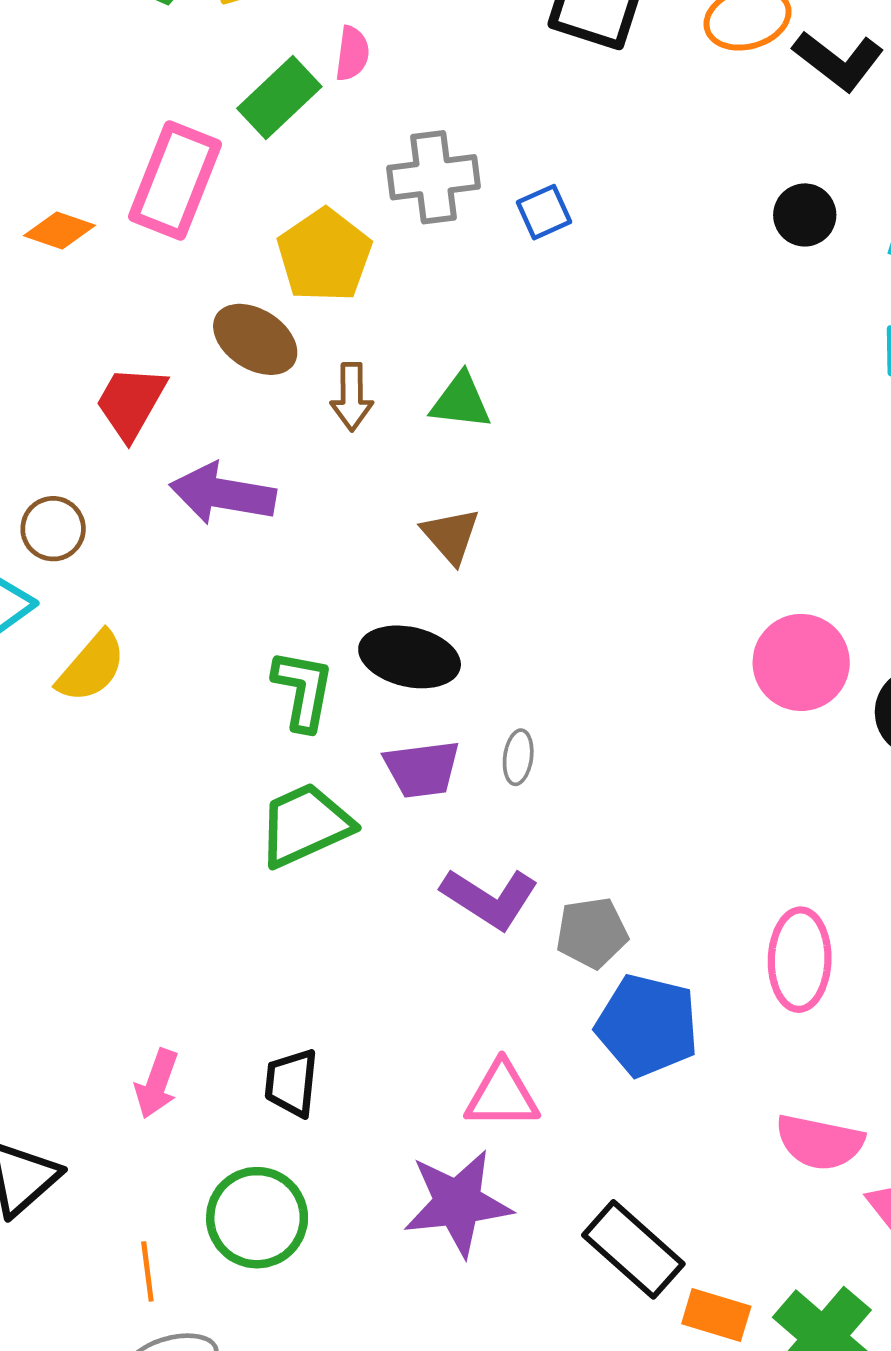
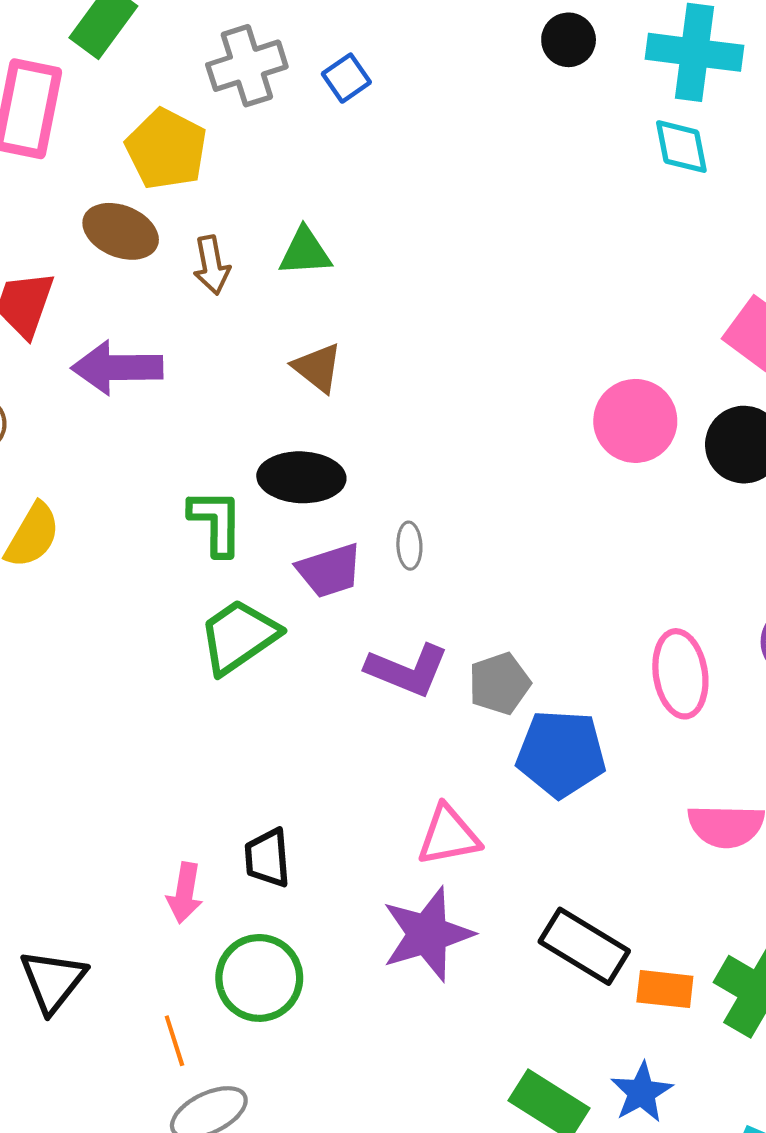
pink arrow: (157, 1084) -> (185, 893), moved

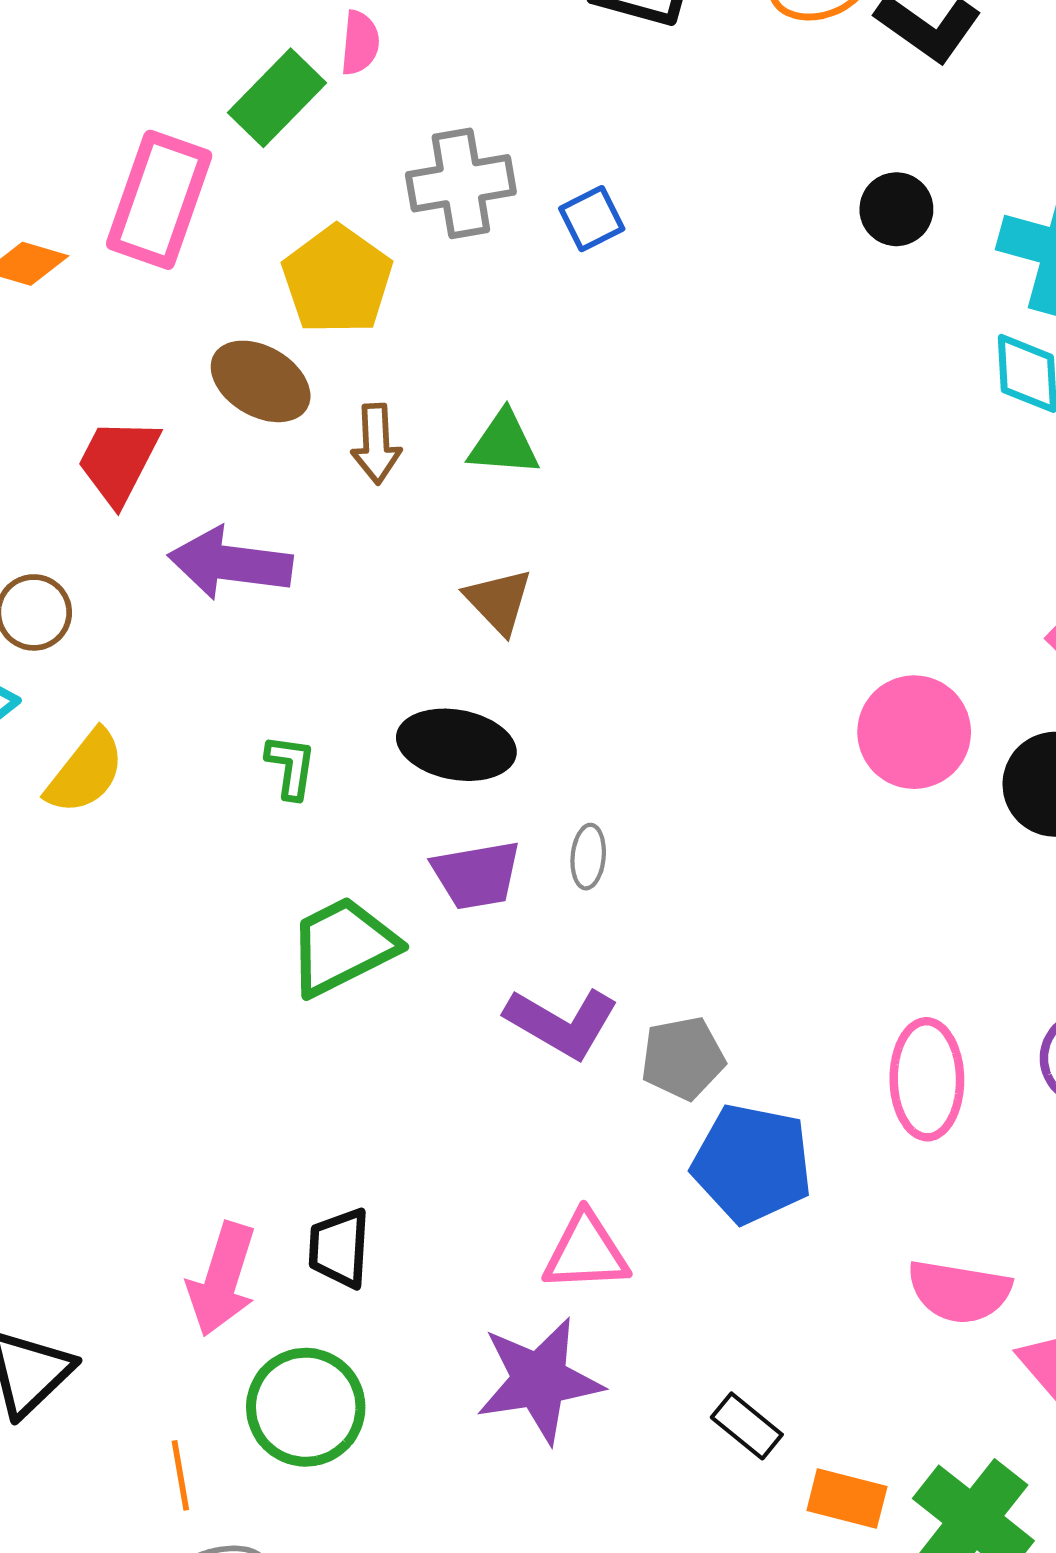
green L-shape: (216, 522) -> (291, 767), moved, size x0.7
pink arrow: (185, 893) -> (222, 1279), size x1.4
black rectangle: (584, 946) -> (747, 1426), size x0.6

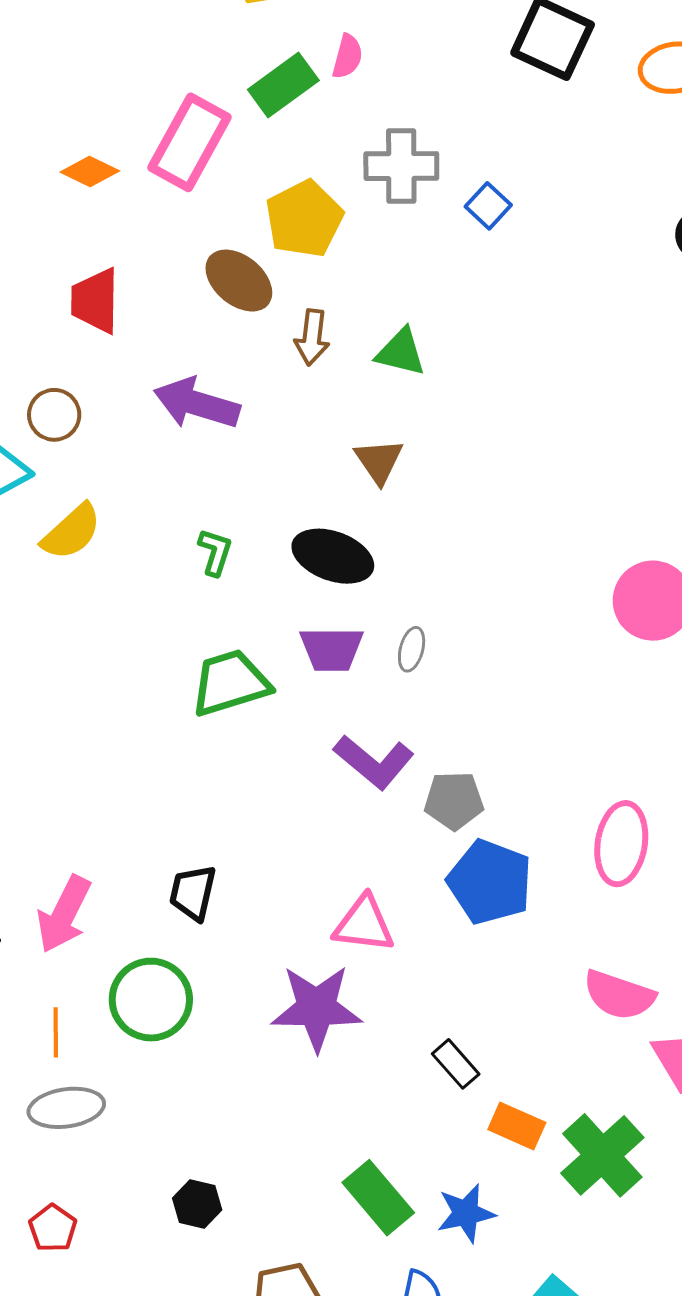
blue square: (592, 219) -> (488, 206), turned -30
red trapezoid: (118, 461) -> (95, 301), moved, turned -36
pink arrow: (222, 1279) -> (64, 914), moved

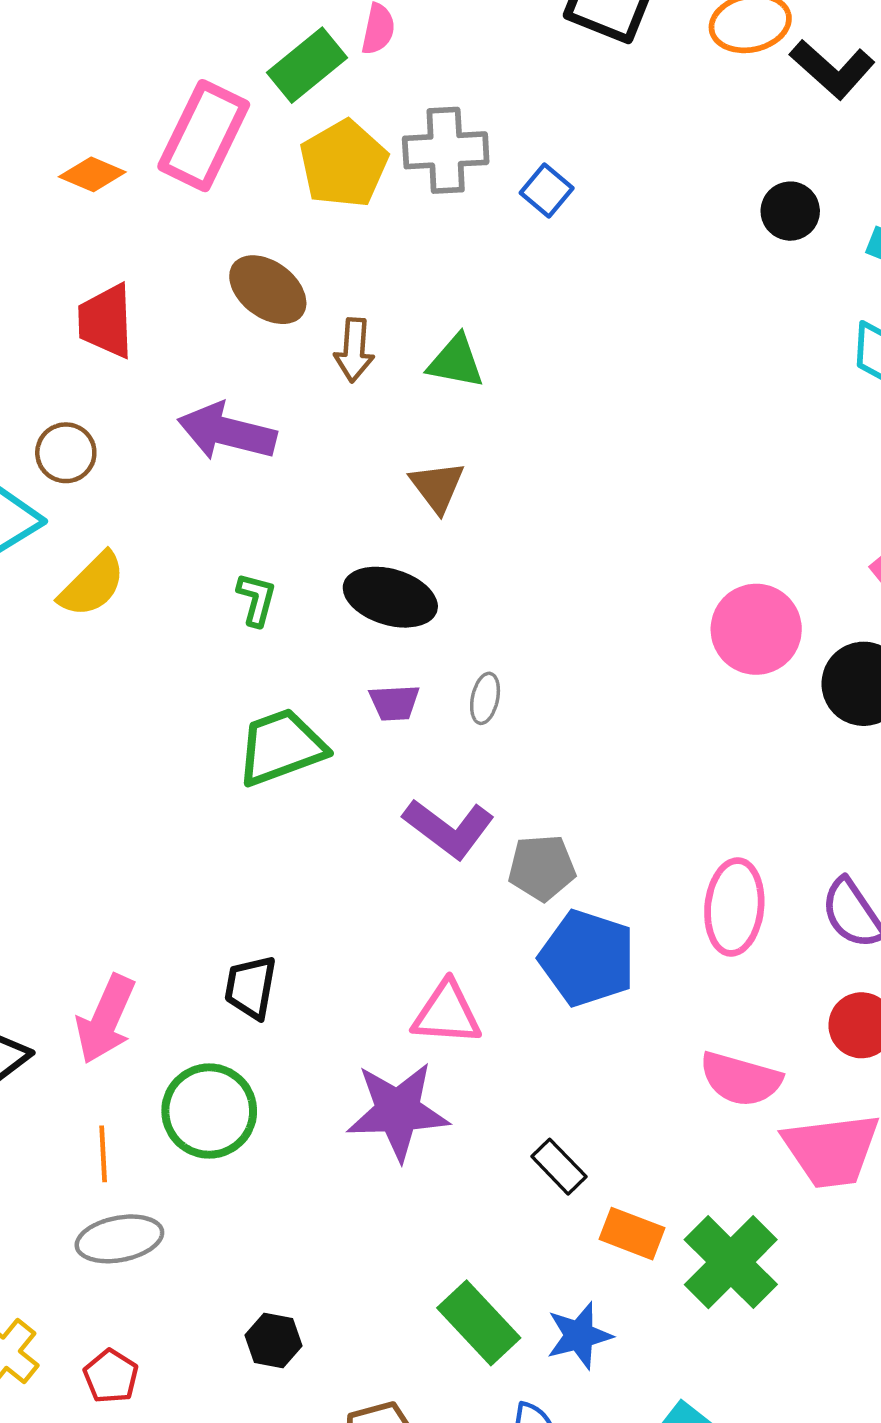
yellow pentagon: (304, 219) -> (344, 164), moved
purple trapezoid: (332, 649) -> (394, 703), size x0.7

